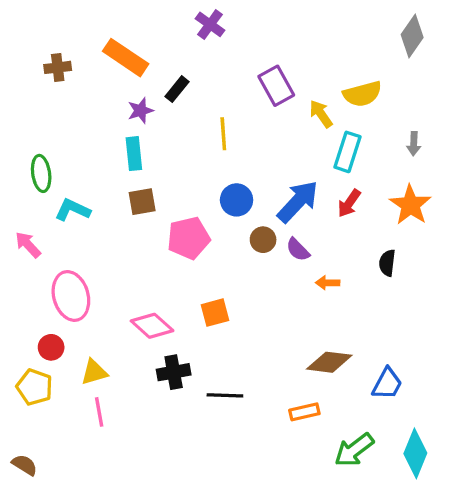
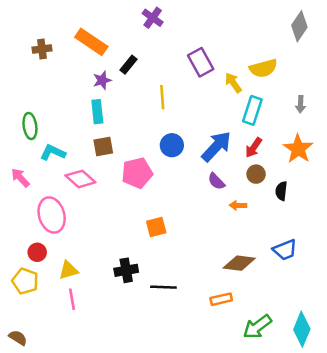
brown circle: (263, 240) -> (256, 174), moved
pink diamond: (152, 326) -> (80, 179), moved
blue trapezoid: (387, 384) -> (285, 250), moved, turned 40

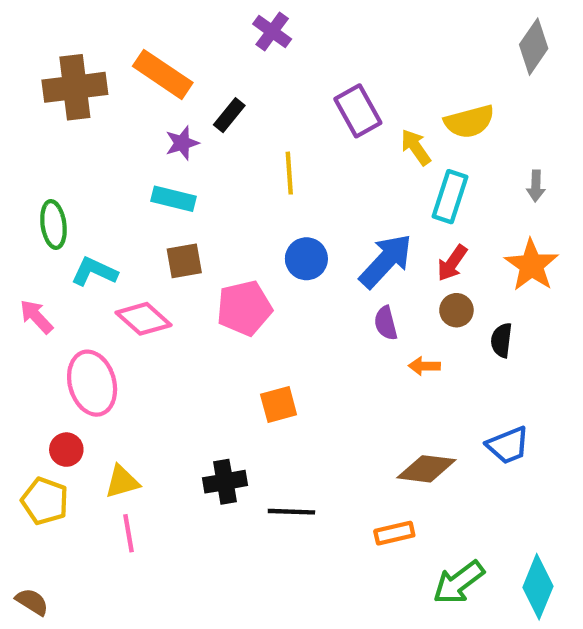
brown cross: (42, 49) -> (75, 87), size x1.8
cyan rectangle: (97, 112) -> (174, 199), turned -70
purple semicircle: (216, 181) -> (386, 323), turned 30

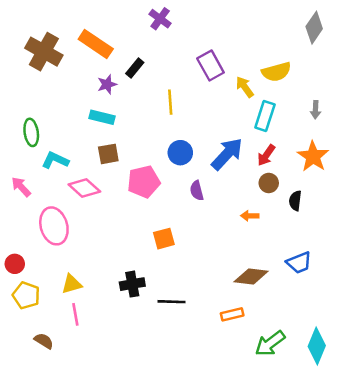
brown cross: (75, 87) -> (44, 52), turned 36
purple semicircle: (386, 323) -> (197, 191), moved
red circle: (66, 450) -> (15, 264), moved
brown semicircle: (32, 602) -> (44, 341), moved

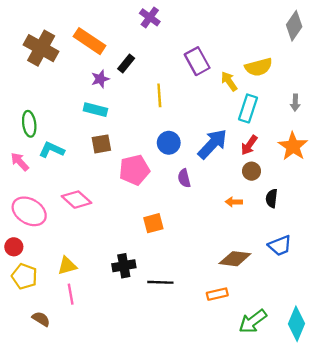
pink arrow: (21, 187) -> (20, 162), moved
pink diamond: (84, 188) -> (76, 200), moved
black semicircle: (295, 201) -> (272, 198), moved
pink ellipse: (54, 226) -> (29, 211), moved, turned -44

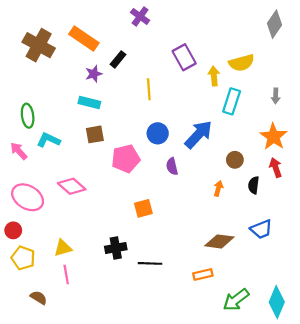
yellow arrow: (229, 81) -> (214, 76), turned 30
red arrow: (249, 145) -> (276, 168), moved, turned 126
orange arrow: (234, 202) -> (218, 188), turned 104

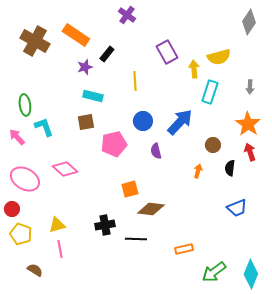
cyan rectangle: (89, 102) -> (93, 96), moved
cyan L-shape: (49, 140) -> (44, 127), turned 45
brown diamond: (219, 241) -> (151, 209), moved

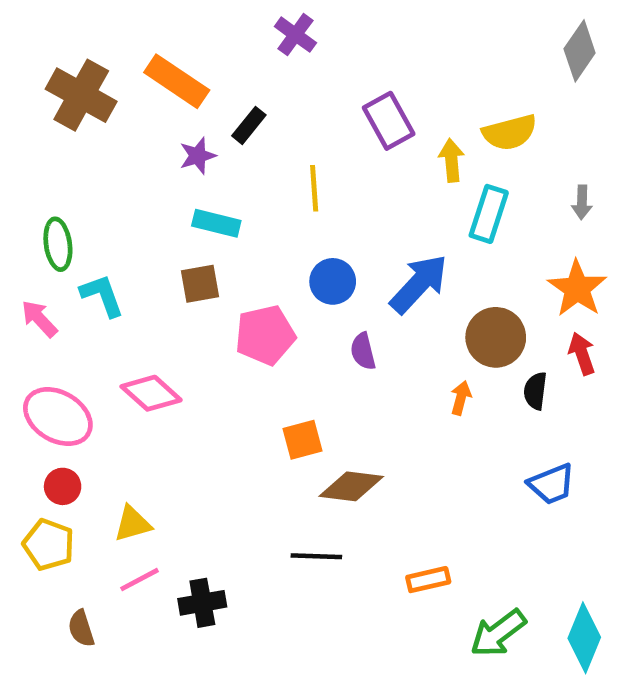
brown circle: (213, 145) -> (496, 337), size x1.6
red circle: (12, 209) -> (63, 486), moved
black cross: (105, 225) -> (202, 603), moved
pink line: (60, 249) -> (139, 580), turned 72
brown semicircle: (35, 270) -> (81, 628), turned -140

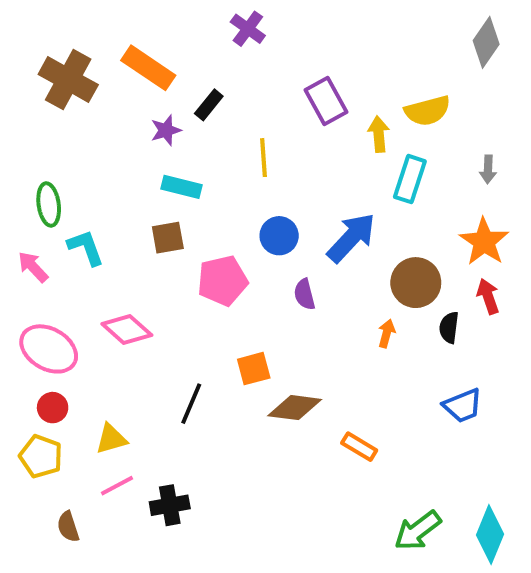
black line: (316, 556) -> (191, 404), moved, turned -69
orange rectangle: (428, 580) -> (359, 447), moved, turned 44

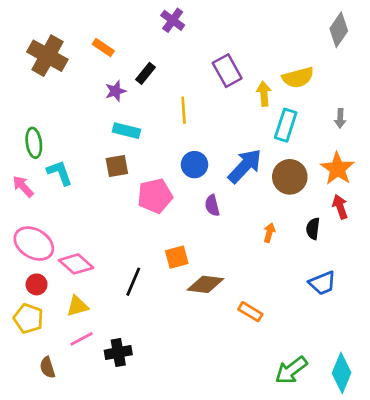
orange rectangle: (148, 68) -> (103, 48), size x0.6
brown circle: (416, 283) -> (290, 177), moved
pink diamond: (127, 329) -> (76, 264), moved

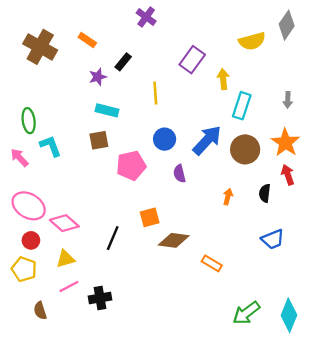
purple rectangle: (227, 71) -> (192, 60), turned 65
yellow semicircle: (298, 77) -> (252, 41), moved

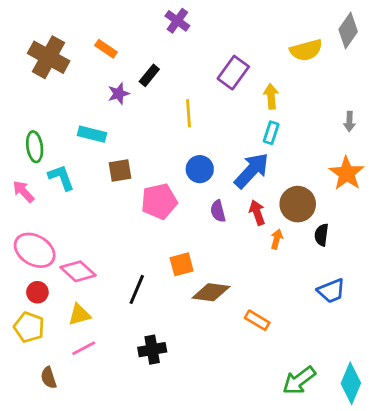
cyan rectangle: (242, 106) -> (271, 133), moved, size x0.7
cyan rectangle: (107, 110) -> (92, 134), moved
brown circle: (245, 149) -> (298, 204), moved
red arrow: (288, 175) -> (257, 212), moved
black cross: (100, 298) -> (152, 350), moved

